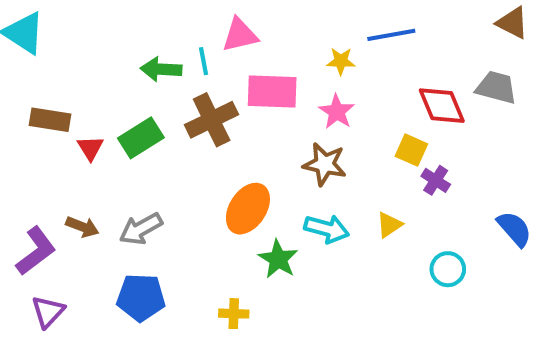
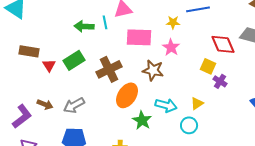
brown cross: (212, 120) -> (109, 69), moved
brown star: (325, 164) -> (153, 70), moved
cyan circle: (448, 269) -> (189, 125), moved

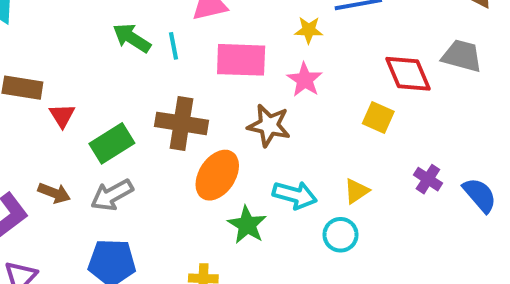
cyan line: (105, 22) -> (174, 46), moved
green arrow: (84, 26) -> (132, 38), turned 30
green rectangle: (74, 60) -> (112, 143), moved
brown cross: (109, 69) -> (181, 123), turned 35
purple cross: (220, 81) -> (428, 179), moved

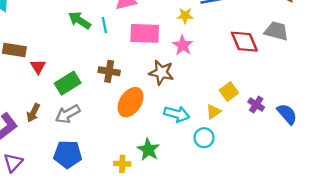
yellow square: (378, 117) -> (229, 91), moved, turned 30
brown cross: (181, 123) -> (109, 71), size x0.7
brown arrow: (54, 193) -> (33, 113), turned 96
green star: (247, 225) -> (148, 150), moved

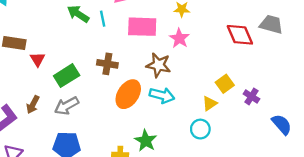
cyan arrow: (177, 114) -> (162, 95), moved
blue semicircle: (287, 114) -> (282, 124), moved

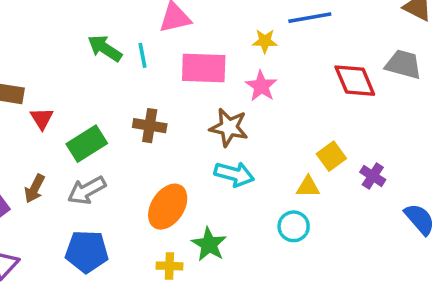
orange ellipse: (128, 94) -> (168, 207), moved
yellow triangle: (210, 103) -> (308, 187), turned 35

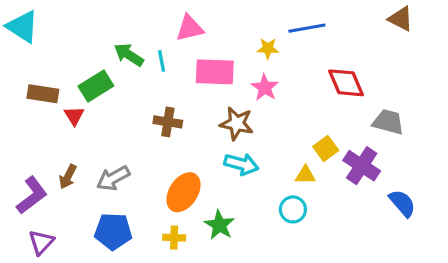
gray trapezoid: (403, 64) -> (388, 122), moved
green rectangle: (87, 144) -> (96, 86), moved
purple cross: (373, 176) -> (362, 166), size x1.6
yellow cross: (169, 266) -> (174, 238), moved

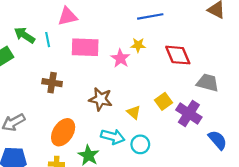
yellow star: (268, 48) -> (138, 45), moved
brown star: (237, 123) -> (101, 99), moved
cyan arrow: (241, 164) -> (113, 137), moved
yellow triangle: (305, 175) -> (134, 112), moved, turned 40

